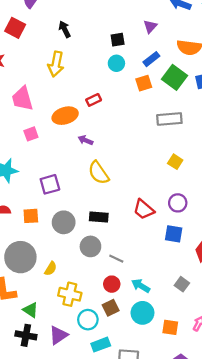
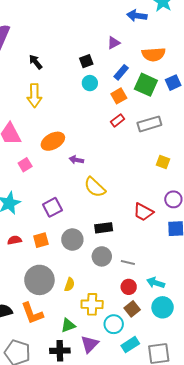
purple triangle: (150, 27) -> (114, 43), turned 32
red rectangle: (94, 100) -> (118, 120), moved
green triangle: (31, 310) -> (68, 325), moved, turned -42

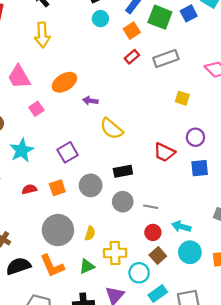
green triangle: (68, 325) -> (87, 266), moved

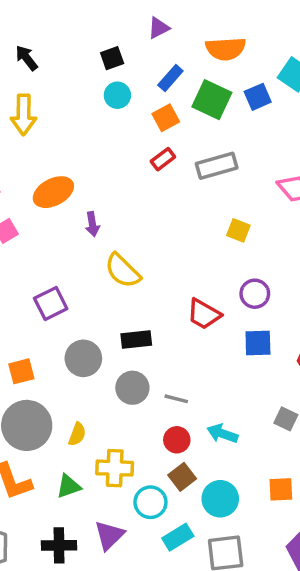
purple arrow: (90, 101) -> (92, 224), turned -112
orange square: (57, 188) -> (21, 371), moved
cyan circle: (190, 252) -> (220, 499), moved

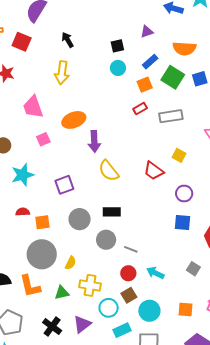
purple arrow: (92, 224) -> (94, 141), size x1.5
red trapezoid: (204, 314) -> (154, 171), moved
black cross: (59, 545) -> (52, 327), turned 30

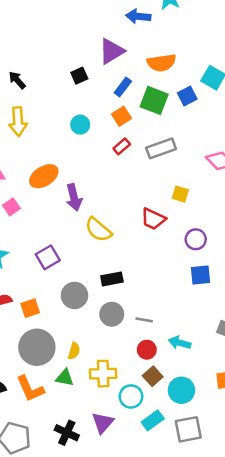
purple triangle: (147, 32) -> (112, 51), size x1.6
cyan circle: (118, 68) -> (80, 125), moved
green triangle: (62, 293) -> (65, 378), moved, turned 35

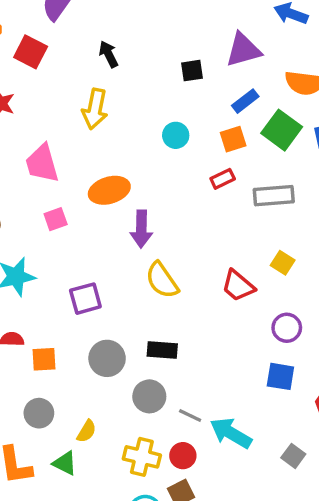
cyan arrow: (180, 343) -> (231, 433), moved, size x1.4
gray circle: (37, 347) -> (39, 413), size x0.6
yellow cross: (103, 374) -> (142, 457), moved

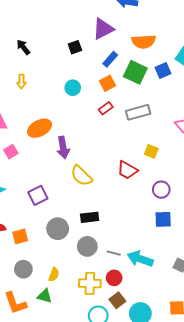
yellow arrow: (95, 109) -> (21, 81), size x0.6

